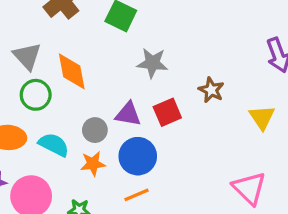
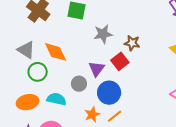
brown star: (211, 90) -> (132, 43), moved
purple triangle: (128, 114) -> (97, 69), turned -48
orange star: (93, 164) -> (92, 114), moved

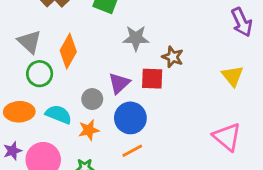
orange diamond: (56, 52) -> (68, 51), turned 45
red square: (120, 61) -> (152, 79), turned 30
orange star: (92, 114) -> (89, 130), moved

